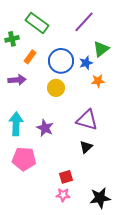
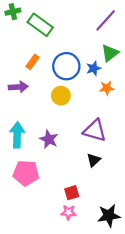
purple line: (84, 22) -> (106, 20), moved
green cross: (12, 39) -> (13, 12), moved

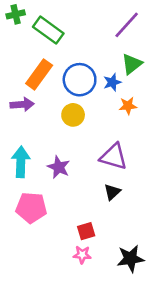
orange rectangle: (33, 62) -> (39, 74), size x1.6

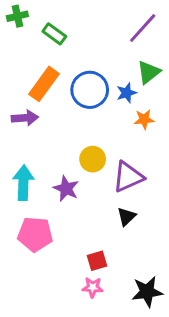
green rectangle: (48, 30) -> (54, 34), size x0.7
yellow circle: (73, 115) -> (93, 159), moved
purple triangle: (114, 157) -> (128, 177), turned -40

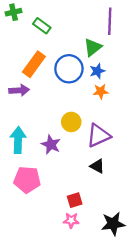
purple line: (143, 28) -> (110, 21), turned -40
green triangle: (149, 72) -> (93, 47), moved
orange star: (144, 119) -> (101, 91), moved
black triangle: (126, 217) -> (97, 166), turned -49

